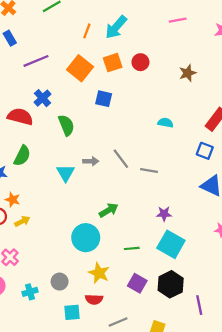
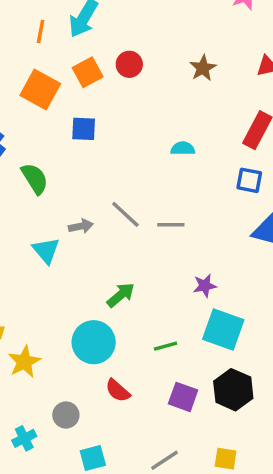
yellow star: (99, 273) -> (24, 362), moved, turned 30
red semicircle: (94, 299) -> (118, 391), moved, turned 49

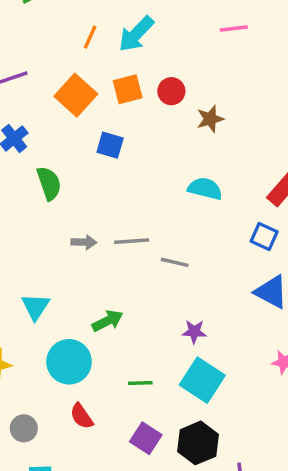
brown star: (203, 68) -> (210, 119), moved
cyan semicircle: (183, 149) -> (205, 189), size x1.4
gray line: (125, 214) -> (132, 241), turned -60
cyan triangle: (46, 250) -> (35, 307), moved

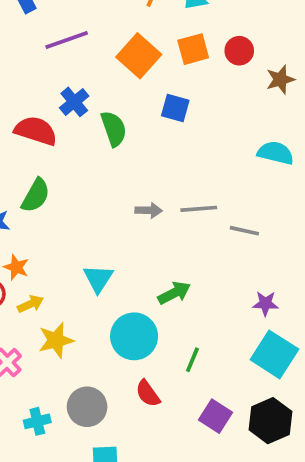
green semicircle: (49, 183) -> (114, 129), moved
green line: (140, 383) -> (192, 360), moved, turned -65
gray circle: (24, 428) -> (87, 407), size x1.4

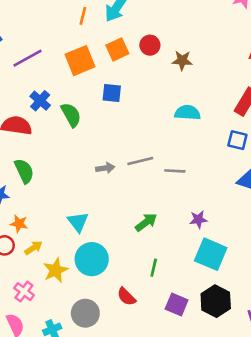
orange square: (139, 56) -> (80, 61), turned 36
brown star: (280, 79) -> (182, 60), turned 30
green semicircle: (36, 195) -> (24, 171), turned -45
green arrow: (174, 293) -> (146, 222), moved
cyan circle: (134, 336) -> (92, 259), moved

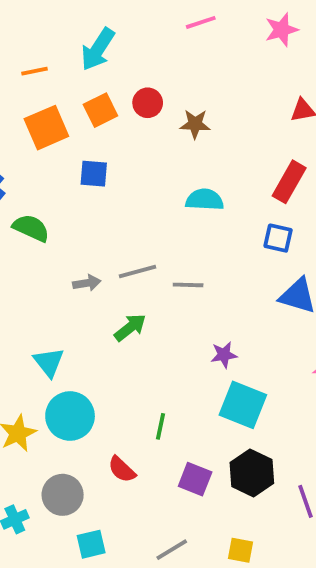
orange line: (83, 16) -> (35, 71), moved, turned 66
green semicircle: (71, 115) -> (31, 228), moved, turned -35
green arrow: (146, 222) -> (130, 327), moved

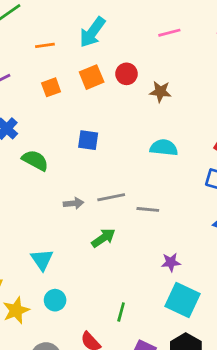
pink line: (201, 22) -> (169, 33), moved
orange square: (46, 128) -> (51, 87), size x0.6
blue square: (94, 174) -> (88, 140), moved
cyan circle: (70, 416) -> (55, 300), size x0.6

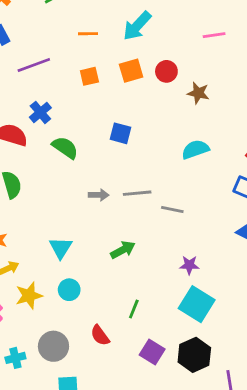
cyan semicircle: (164, 148) -> (195, 149), turned -32
green arrow: (103, 238) -> (123, 250), moved

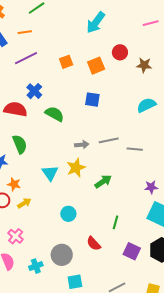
orange line: (88, 34) -> (25, 32), moved
orange square: (131, 71) -> (96, 66), moved
cyan triangle: (61, 248) -> (50, 173), moved
yellow star: (29, 296) -> (76, 168), moved

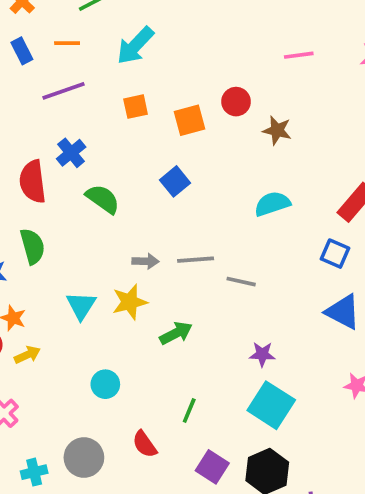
cyan arrow: (96, 23) -> (135, 46), moved
blue square: (92, 100) -> (175, 181), turned 35
red semicircle: (15, 109) -> (33, 182), turned -115

